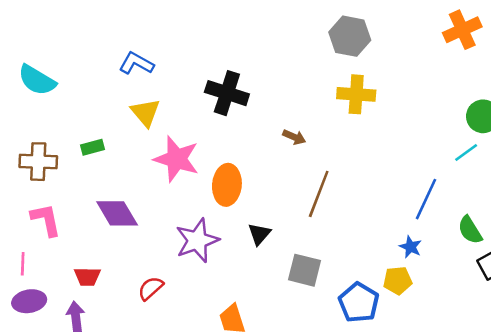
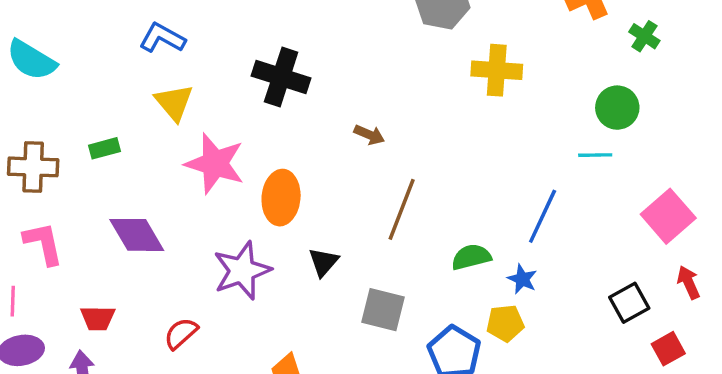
yellow cross: (356, 94) -> (497, 70), moved
cyan line: (466, 153) -> (595, 155), turned 35
green semicircle: (470, 230) -> (471, 257), moved, turned 108

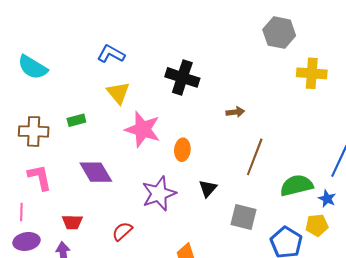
brown arrow: (369, 135) -> (235, 112), turned -30
orange ellipse: (281, 198) -> (182, 150), size x0.7
green semicircle: (471, 257) -> (296, 185), size x1.4

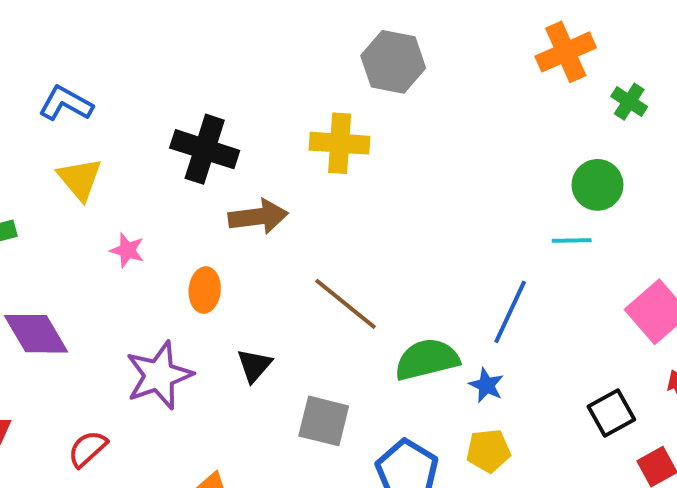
yellow cross: (312, 73) -> (340, 143), moved
brown arrow: (235, 112) -> (258, 217), moved, size x1.6
pink star: (143, 129) -> (127, 250), size x0.5
brown line: (255, 157) -> (346, 304), turned -72
yellow pentagon: (317, 225) -> (488, 451), moved

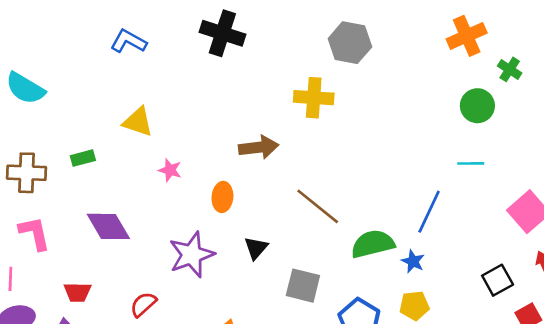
blue L-shape: (66, 104) -> (129, 41), moved
black cross: (205, 149) -> (222, 33), moved
yellow triangle: (80, 179) -> (138, 122), turned -32
green circle: (597, 185) -> (477, 106), moved

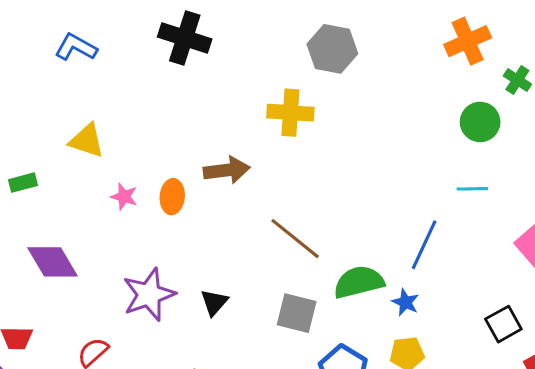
orange ellipse: (222, 197) -> (172, 197), moved
black triangle: (256, 248) -> (214, 302), moved
gray square: (303, 286) -> (297, 313), moved

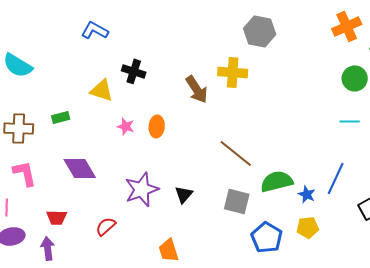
black cross: (185, 38) -> (134, 71), moved, size x0.7
brown arrow: (227, 170) -> (197, 89), moved, turned 64
blue line: (424, 245) -> (336, 178), moved

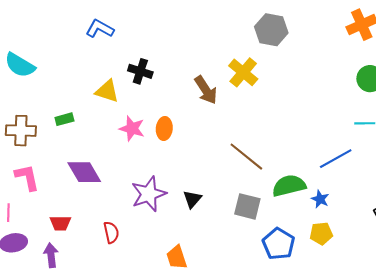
yellow cross: (233, 72) -> (243, 72), turned 36
pink star: (126, 126) -> (132, 128), size x1.4
blue line: (336, 178) -> (336, 159), moved, turned 36
red semicircle: (106, 226) -> (111, 232), turned 120

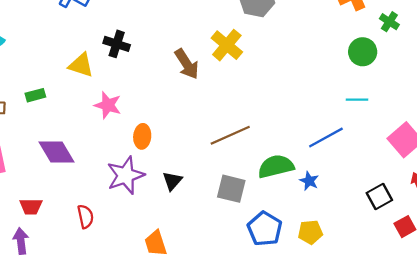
orange ellipse: (164, 128) -> (142, 136), moved
brown line: (246, 157) -> (230, 135), turned -63
yellow pentagon: (321, 233) -> (310, 232), moved

